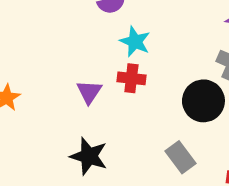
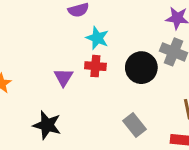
black circle: (203, 101) -> (141, 68), moved
black star: (89, 156) -> (47, 125), moved

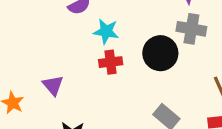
purple triangle: (64, 77) -> (53, 85), moved

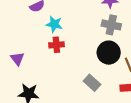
black circle: (160, 53) -> (109, 53), moved

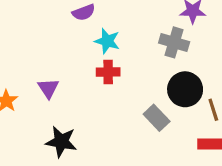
gray cross: (111, 25) -> (174, 42), moved
gray rectangle: (92, 83) -> (157, 118), moved

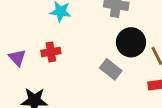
red cross: (108, 72) -> (51, 52), moved

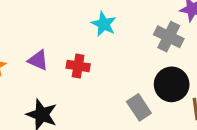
purple triangle: (17, 58) -> (38, 60), turned -42

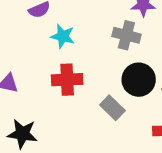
red cross: (78, 66) -> (67, 80), moved, size x1.4

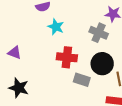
red cross: (67, 80) -> (67, 57), moved
gray rectangle: (112, 108) -> (82, 80), turned -35

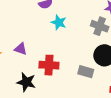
red cross: (67, 57) -> (49, 65), moved

